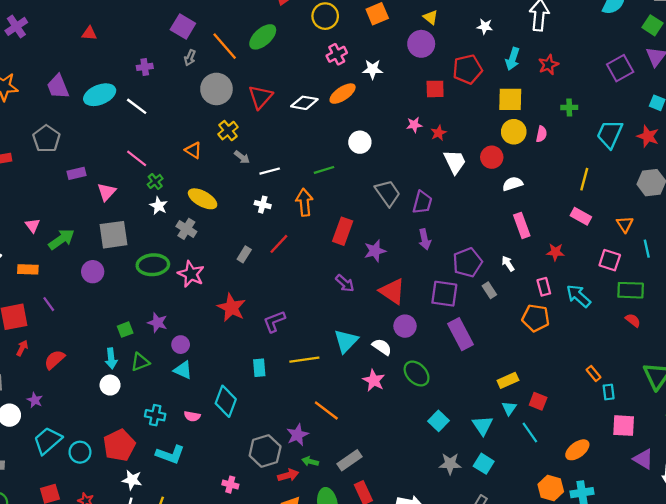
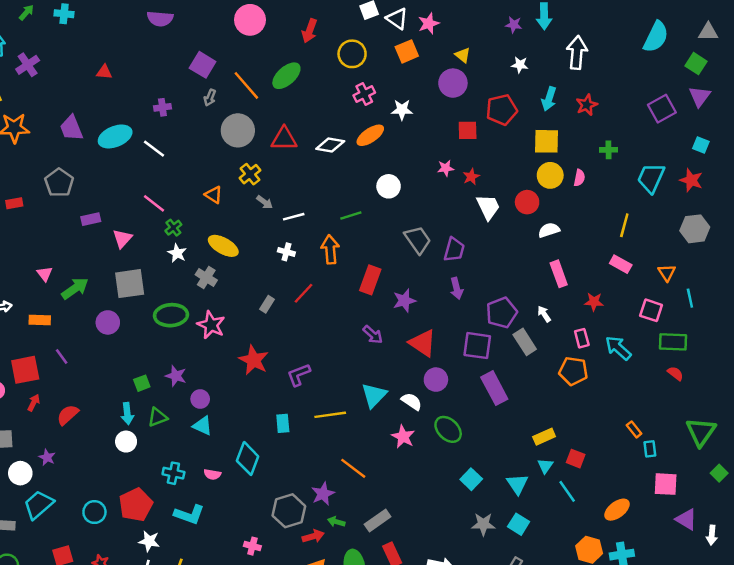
red triangle: (260, 97) -> (284, 139), turned 48
gray rectangle: (489, 290) -> (525, 342), size x1.5
cyan trapezoid: (48, 441) -> (39, 505), moved

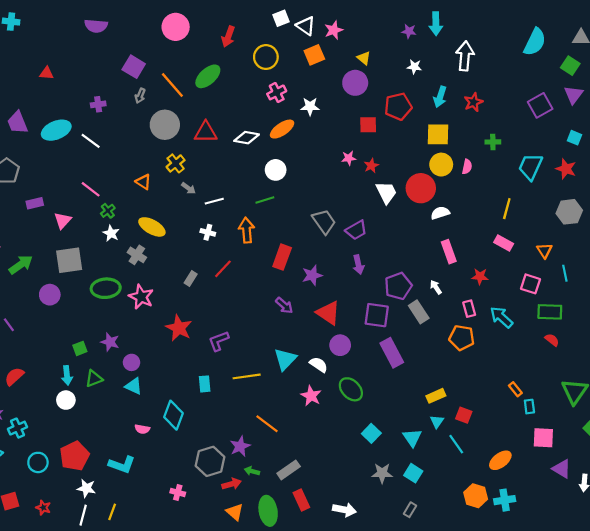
white circle: (389, 186) -> (276, 170), moved
red circle: (527, 202) -> (421, 188), size x1.4
purple trapezoid: (454, 250) -> (356, 230), turned 45
cyan cross: (173, 473) -> (18, 428), moved, turned -36

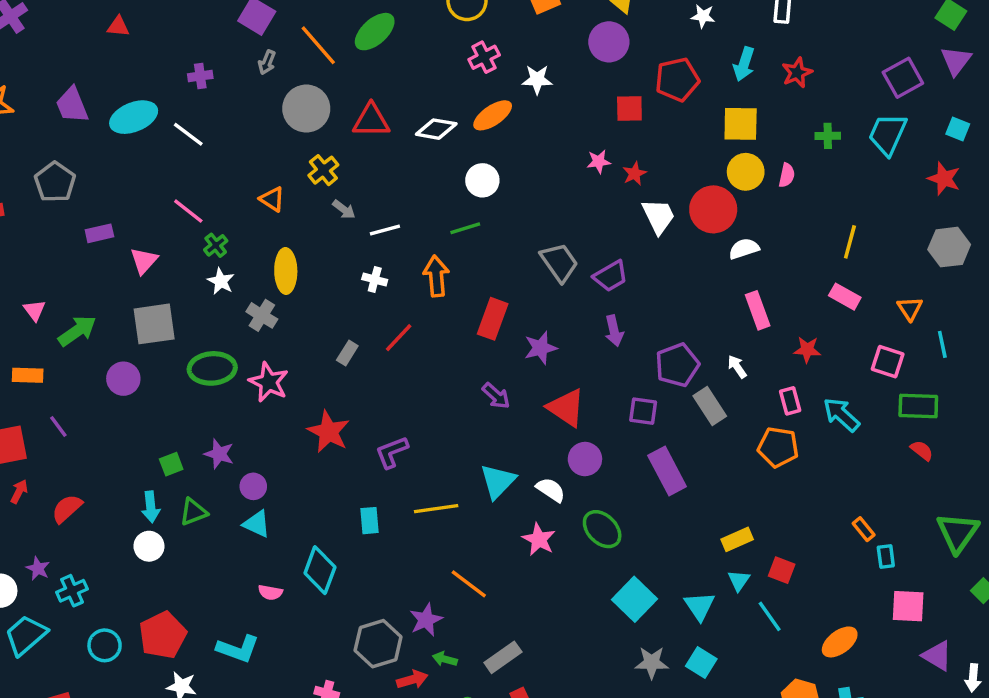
cyan trapezoid: (530, 167) -> (888, 134), moved
yellow ellipse: (152, 227) -> (286, 271), turned 60
purple square: (377, 315) -> (643, 411), size x0.7
cyan square: (371, 433) -> (635, 599), size x1.4

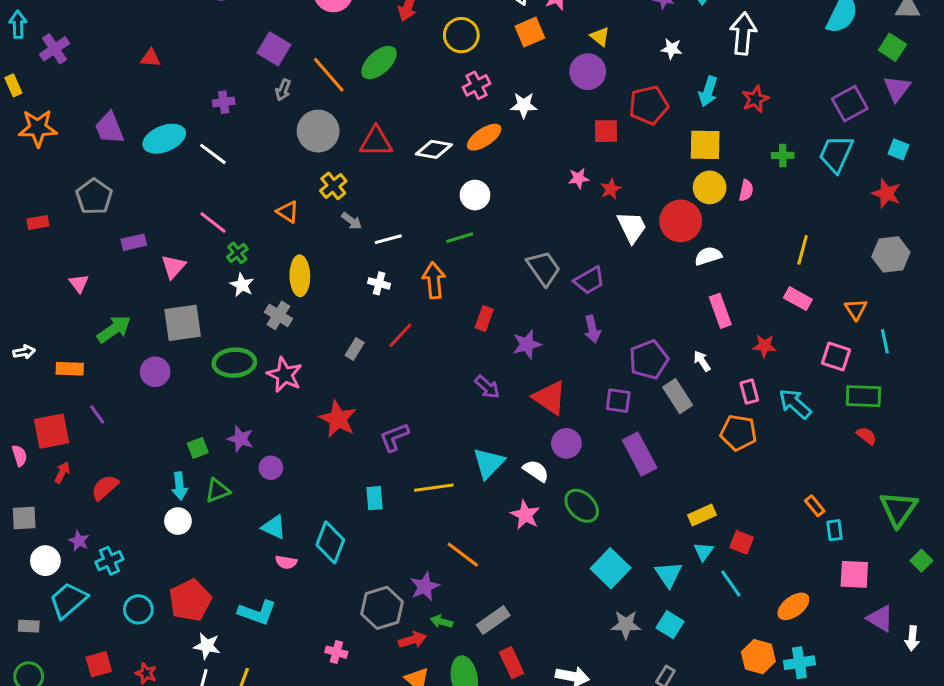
pink triangle: (34, 310) -> (79, 283), moved
red rectangle: (493, 319) -> (484, 318), size x0.7
cyan triangle: (257, 524) -> (274, 527), moved

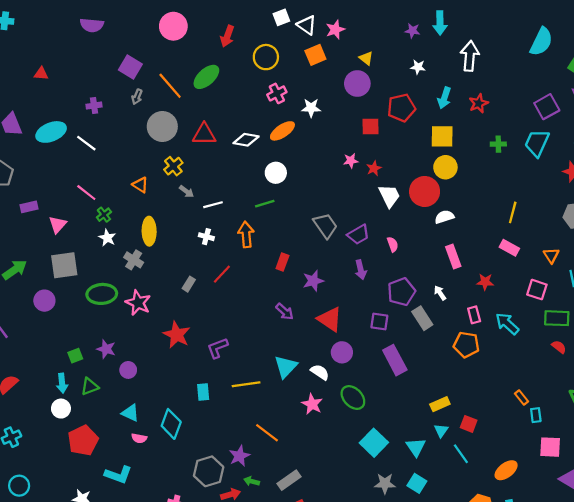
pink semicircle: (746, 190) -> (393, 244), moved, turned -32
red pentagon: (190, 600) -> (83, 440), moved
cyan circle: (138, 609) -> (19, 486), moved

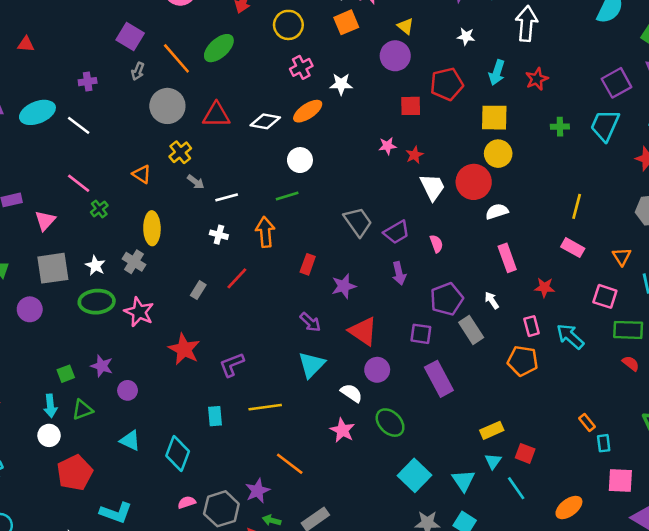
white star: (107, 238) -> (95, 266), moved
cyan triangle: (286, 367) -> (312, 365), moved
pink semicircle: (139, 438) -> (187, 502), moved, turned 152

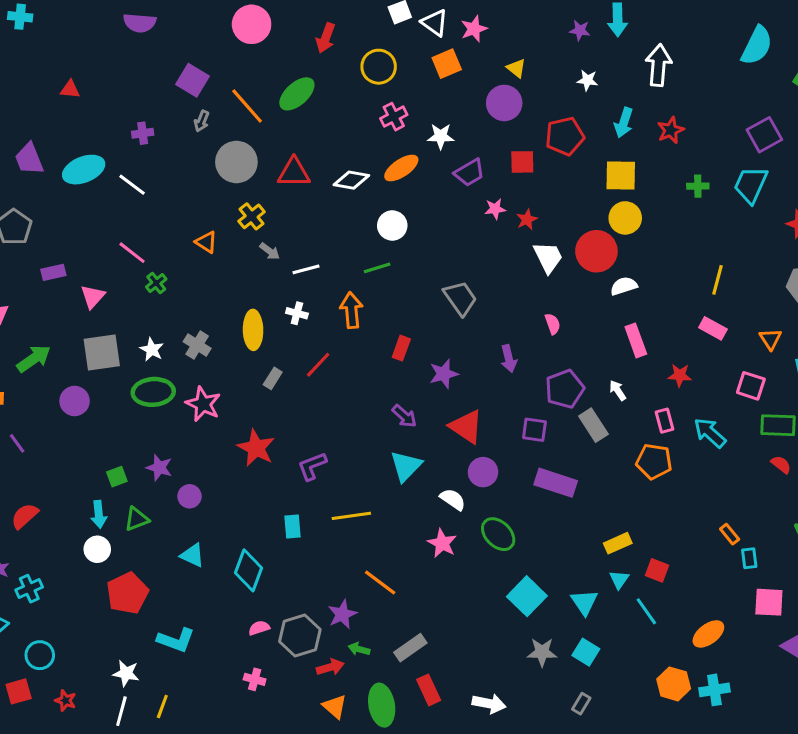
yellow ellipse: (152, 228) -> (253, 330), moved
purple trapezoid: (396, 232) -> (469, 173), moved
purple rectangle: (439, 379) -> (556, 483), turned -44

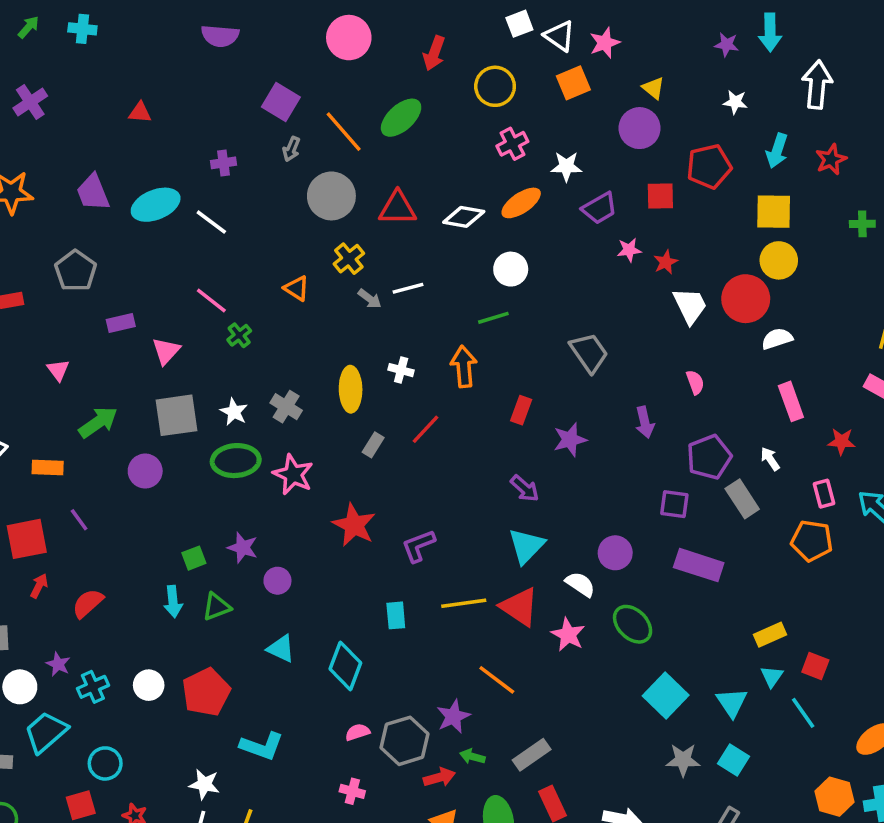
white line: (306, 269) -> (408, 288), moved
red triangle: (466, 427) -> (519, 607), moved
white circle: (97, 549) -> (149, 685), moved

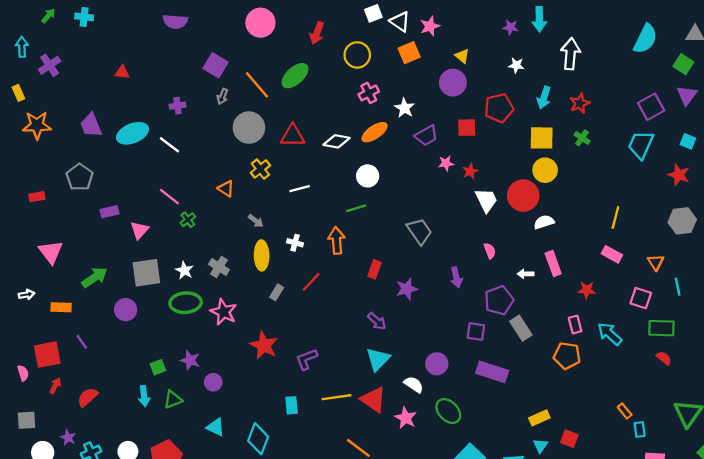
white star: (566, 166) -> (404, 108), turned 30
green cross: (862, 224) -> (582, 138), moved, turned 35
gray arrow: (370, 299) -> (256, 221), moved
pink triangle: (58, 370) -> (51, 252), moved, size x1.6
white arrow: (770, 459) -> (525, 274), moved, turned -56

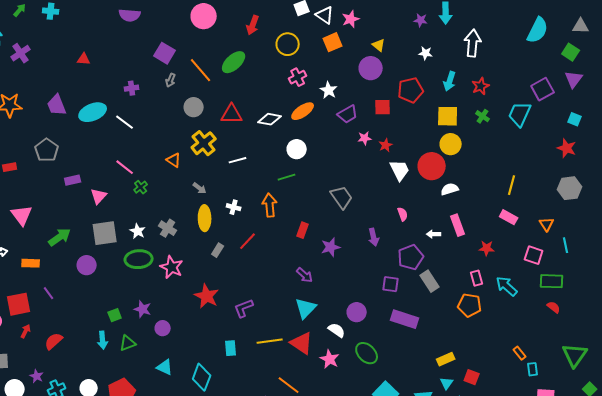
gray circle: (249, 128) -> (194, 107), size x0.7
cyan trapezoid: (641, 145) -> (520, 114), moved
yellow cross: (260, 169) -> (204, 143), size x1.4

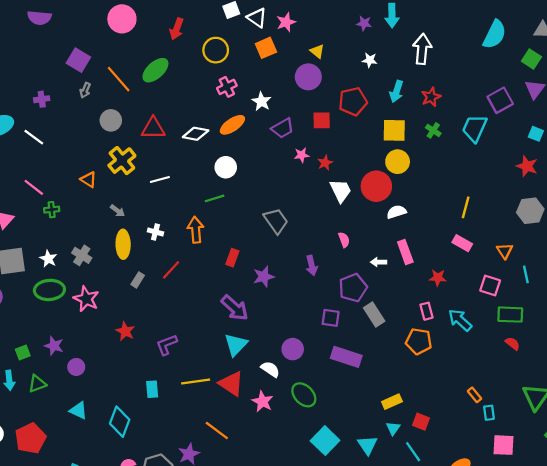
green cross: (141, 187) -> (52, 210), turned 32
purple arrow: (305, 275) -> (235, 308), size x1.5
red star: (207, 296) -> (125, 331), size x0.7

